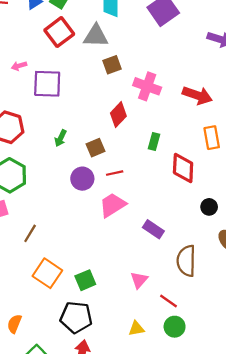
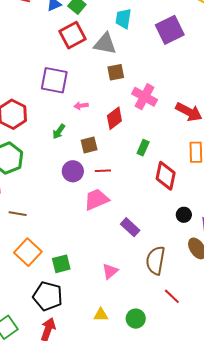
pink arrow: (19, 66) -> (81, 106), moved
brown line: (30, 233) -> (18, 214), turned 60
red line: (169, 301) -> (172, 296), moved

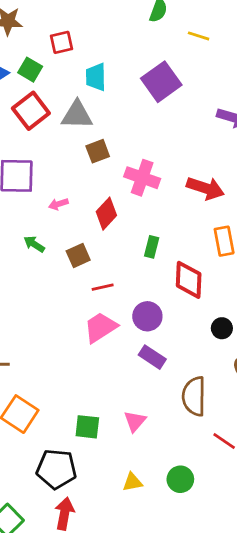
green arrow: (59, 132) -> (34, 244), turned 98
purple circle: (73, 171) -> (147, 316), moved
green square: (61, 264) -> (87, 427), moved, turned 30

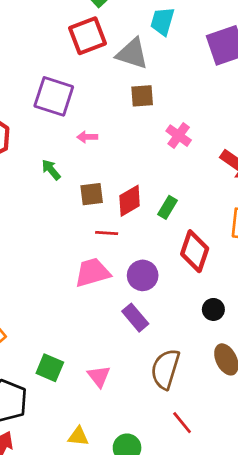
pink cross: (142, 178) -> (179, 136), size x0.7
red diamond: (106, 214) -> (130, 201), moved
pink triangle: (135, 421) -> (99, 376), turned -35

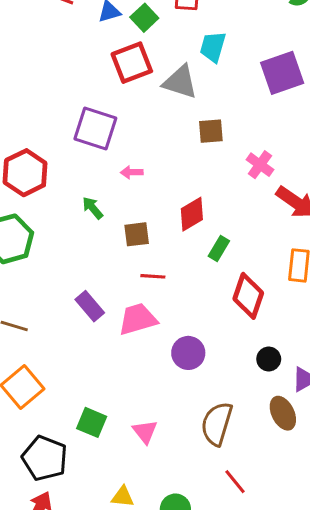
brown square: (142, 96) -> (211, 131), moved
pink cross: (179, 136) -> (260, 165), moved
red diamond: (130, 201) -> (192, 214), moved
purple circle: (143, 275) -> (188, 353), moved
purple rectangle: (135, 318) -> (90, 306), moved

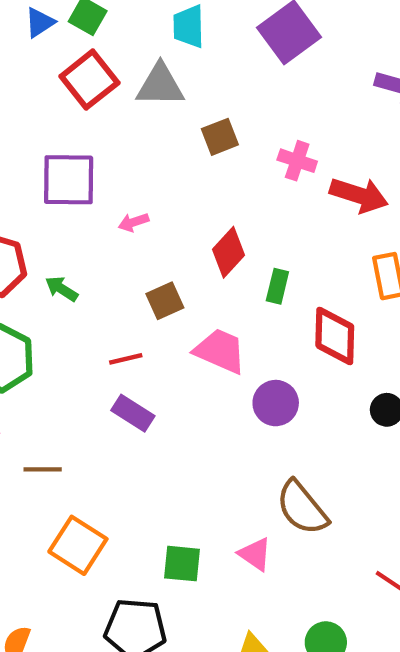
green arrow: (93, 208) -> (62, 289), moved
red line: (153, 276) -> (126, 359), moved
pink trapezoid: (138, 319) -> (220, 351), moved, turned 57
purple circle: (188, 353) -> (276, 403), moved
brown semicircle: (217, 424) -> (302, 508), moved, turned -39

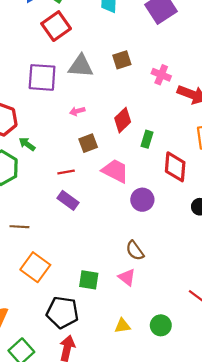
gray triangle: (160, 85) -> (81, 66), moved
pink arrow: (133, 222) -> (77, 111), moved
green arrow: (62, 289) -> (27, 144), moved
brown semicircle: (302, 508) -> (135, 251), moved, size x0.7

